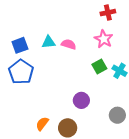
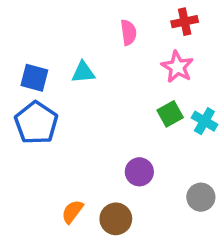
pink semicircle: (69, 44) -> (128, 32), moved, turned 64
blue square: (20, 45) -> (34, 78), turned 35

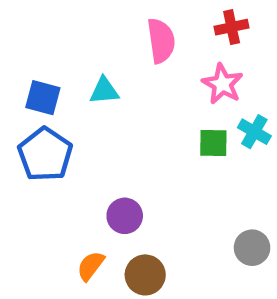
pink semicircle: (128, 32) -> (161, 41), size x1.4
green square: (170, 114) -> (213, 143), turned 30
cyan cross: (204, 121) -> (254, 132), moved
purple circle: (139, 172) -> (125, 216), moved

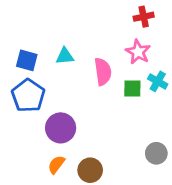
pink semicircle: (161, 41) -> (103, 72), moved
purple circle: (125, 216) -> (61, 128), moved, size x1.4

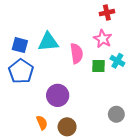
cyan triangle: (65, 56) -> (48, 42), size x1.5
purple circle: (61, 128) -> (58, 95), moved
orange semicircle: (56, 165) -> (42, 123), turned 120

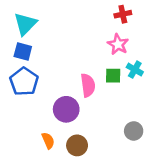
cyan triangle: (48, 42) -> (25, 24), moved, turned -40
pink semicircle: (77, 53) -> (88, 85), moved

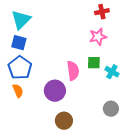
pink star: (118, 44) -> (98, 37), turned 30
cyan cross: (135, 70) -> (112, 72), moved
orange semicircle: (48, 141) -> (18, 91), moved

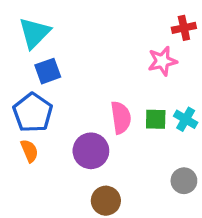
red cross: (102, 12) -> (184, 28), moved
blue square: (19, 43) -> (48, 71), moved, turned -35
green square: (94, 63) -> (156, 119), moved

